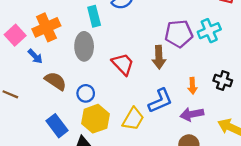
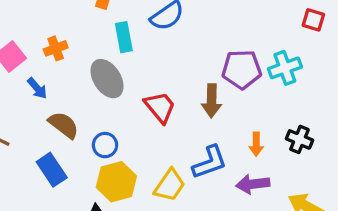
orange cross: (46, 27) -> (56, 48), size x0.6
gray ellipse: (84, 46) -> (107, 79), turned -36
blue rectangle: (57, 126) -> (52, 170), moved

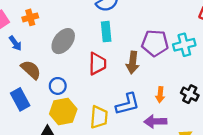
cyan rectangle: (124, 37) -> (106, 32), moved
gray ellipse: (107, 79) -> (63, 41), turned 65
red trapezoid: (160, 107) -> (97, 64), turned 35
yellow trapezoid: (170, 185) -> (99, 117), turned -35

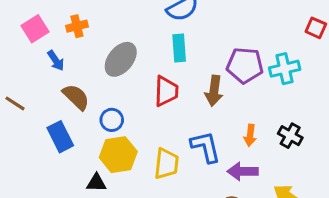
blue L-shape: (127, 104) -> (206, 147), turned -90

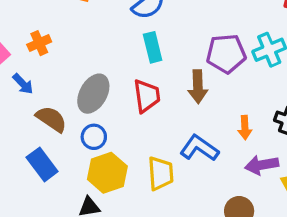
gray ellipse: (121, 59) -> (93, 94), moved
blue L-shape: (206, 147) -> (199, 148), turned -32
purple arrow: (243, 171) -> (262, 165), moved

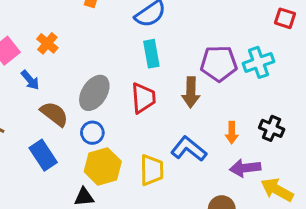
orange cross: (39, 43) -> (47, 43), turned -30

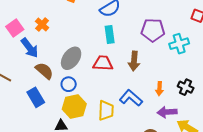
purple pentagon: (219, 64) -> (153, 30), moved
blue arrow: (30, 80) -> (30, 48), size x1.5
red trapezoid: (143, 98) -> (103, 63), turned -85

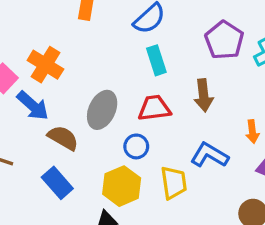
orange cross: (42, 25) -> (45, 65), size x1.5
purple pentagon: (153, 30) -> (224, 40), turned -30
blue circle: (69, 84) -> (136, 146), moved

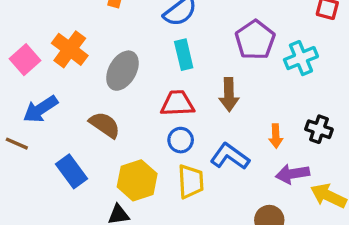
blue arrow: (33, 106) -> (40, 109), moved, turned 100
gray ellipse: (102, 110) -> (122, 71), moved
brown semicircle: (63, 138) -> (105, 125), moved
blue circle: (136, 146) -> (181, 140), moved

